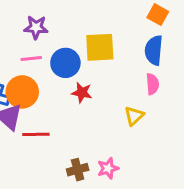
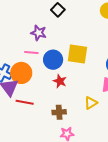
brown cross: (78, 170) -> (59, 112), moved

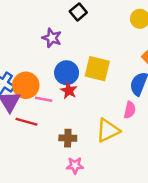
pink line: (31, 52) -> (44, 99), moved
red star: (60, 81) -> (69, 91), moved
yellow triangle: (91, 103) -> (108, 130), size x1.5

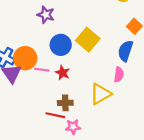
yellow square: (97, 69) -> (88, 40), turned 30
red star: (69, 91) -> (63, 73), moved
red line: (26, 122) -> (55, 115), moved

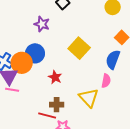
blue circle: (61, 45) -> (35, 53), moved
pink line: (42, 70) -> (12, 90), moved
yellow triangle: (100, 94) -> (89, 98), turned -45

